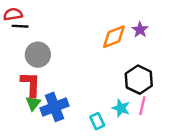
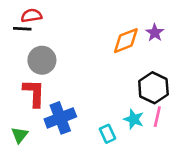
red semicircle: (13, 14) -> (31, 16), moved
green triangle: (33, 103) -> (20, 135), moved

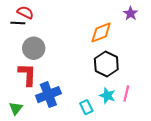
red semicircle: (31, 16) -> (25, 12), turned 35
purple star: (155, 33) -> (131, 13), moved
black hexagon: (153, 88) -> (106, 64), moved

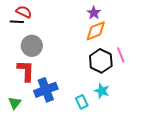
purple star: (131, 13) -> (94, 13), moved
pink line: (126, 93) -> (121, 55), moved, turned -35

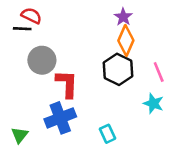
orange diamond: (96, 31) -> (126, 41), turned -45
black hexagon: (101, 61) -> (118, 69), moved
red L-shape: (26, 71) -> (67, 84), moved
cyan star: (102, 91) -> (153, 103), moved

